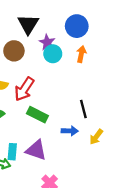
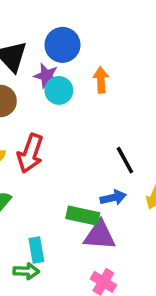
blue circle: (77, 26) -> (62, 45), moved
green rectangle: (37, 115) -> (83, 216), moved
purple triangle: (36, 150) -> (100, 235), moved

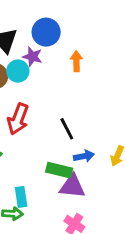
cyan circle: (59, 90) -> (18, 71), moved
black line: (125, 160) -> (67, 129), moved

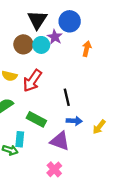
green rectangle: (59, 170) -> (36, 119), moved

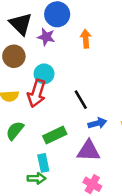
cyan circle: (41, 45) -> (44, 74), moved
green rectangle: (36, 119) -> (55, 135), turned -36

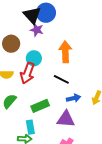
black triangle: (21, 24) -> (32, 15), moved
orange arrow: (86, 39) -> (65, 52), moved, size x1.5
black line: (81, 100) -> (61, 79), turned -35

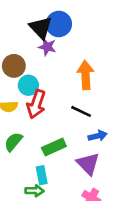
cyan circle: (34, 58) -> (28, 85), moved
purple triangle: (66, 119) -> (88, 164), turned 42

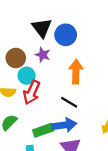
blue circle: (59, 24) -> (66, 35), moved
purple star: (47, 47) -> (43, 55), moved
blue arrow: (98, 136) -> (64, 125), moved, size x1.5

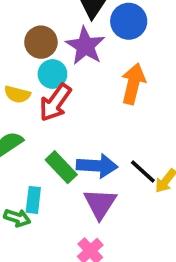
purple star: (43, 55) -> (85, 46), size x1.5
black line: (69, 102) -> (143, 171), moved
green rectangle: (43, 130) -> (61, 167), turned 54

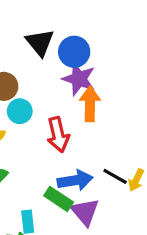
purple star: (85, 46) -> (79, 79), moved
red arrow: (55, 103) -> (58, 135), moved, turned -36
green rectangle: (61, 167) -> (59, 199), moved

